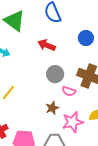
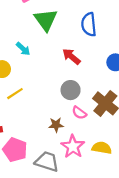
pink star: (73, 122) -> (73, 147), turned 30

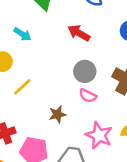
pink semicircle: (79, 113) -> (88, 96), moved
brown star: (56, 125) -> (57, 114), moved

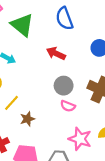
brown star: (57, 114) -> (27, 119), moved

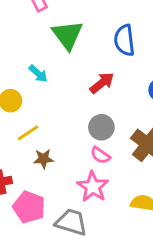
red arrow: (56, 53) -> (102, 83), turned 102
pink star: (80, 139) -> (93, 187), moved

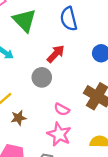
gray circle: (101, 127) -> (42, 77), moved

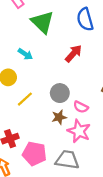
gray circle: (42, 77) -> (60, 93), moved
brown star: (19, 118) -> (59, 117), moved

